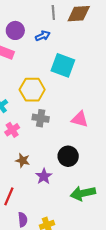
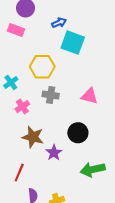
blue arrow: (43, 36) -> (59, 23), moved
brown star: (23, 160) -> (33, 137), size x1.5

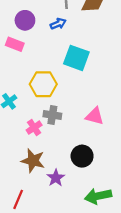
blue arrow: (59, 23) -> (58, 24), moved
pink cross: (22, 107) -> (34, 128), moved

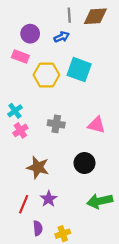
yellow hexagon: (43, 84) -> (46, 75), moved
pink cross: (34, 128) -> (20, 130), moved
purple star: (56, 178) -> (49, 199), moved

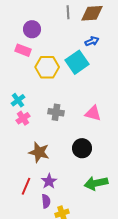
blue arrow: (62, 37) -> (92, 41), moved
cyan square: (79, 70) -> (77, 62), turned 35
purple semicircle: (38, 228) -> (46, 201), moved

